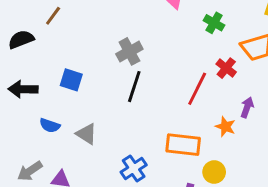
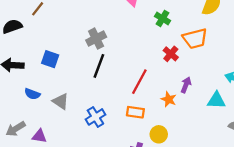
red line: (197, 89) -> (139, 82), moved
orange rectangle: (183, 145) -> (135, 112), size x0.7
blue cross: (134, 168) -> (95, 117), moved

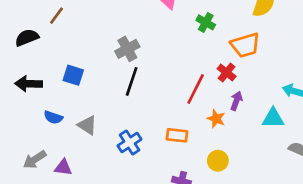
red cross: (171, 54) -> (227, 72), moved
red line: (139, 82) -> (196, 89), moved
yellow circle: (159, 134) -> (218, 161), moved

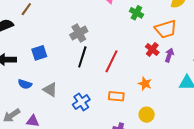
blue square: (73, 75) -> (39, 53), turned -35
red line: (196, 89) -> (111, 61), moved
purple arrow: (236, 101) -> (169, 55), moved

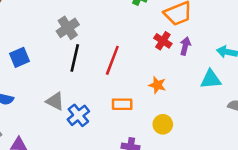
gray triangle: (50, 90) -> (55, 101), moved

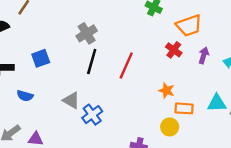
purple arrow: (185, 46) -> (204, 55), moved
cyan triangle: (211, 79) -> (217, 103), moved
orange rectangle: (122, 104) -> (184, 108), moved

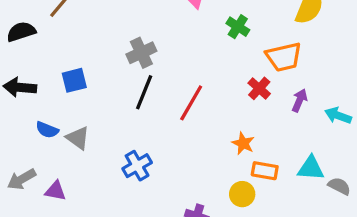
gray triangle: (71, 100) -> (78, 138), moved

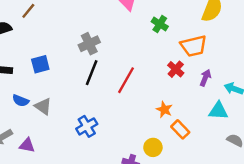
cyan triangle: (311, 168) -> (218, 111), moved
orange rectangle: (265, 171) -> (180, 129), turned 36
yellow circle: (242, 194) -> (153, 147), moved

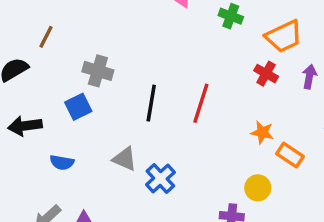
gray cross: (89, 44) -> (98, 71), moved, turned -36
gray triangle: (43, 106) -> (125, 159), moved

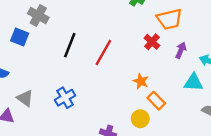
blue square: (78, 107) -> (20, 37), turned 36
gray triangle: (125, 159) -> (25, 98), moved
yellow circle: (258, 188) -> (140, 119), moved

